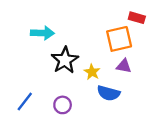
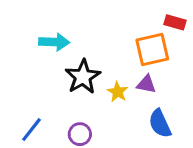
purple triangle: (124, 66) -> (146, 84), moved
blue semicircle: (108, 93) -> (160, 124), moved, turned 50

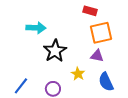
red rectangle: (175, 22) -> (90, 11), moved
yellow star: (118, 92) -> (78, 74), moved

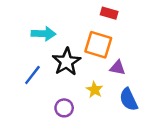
orange square: (101, 33) -> (98, 45), moved, turned 30
blue line: (21, 86) -> (32, 75), moved

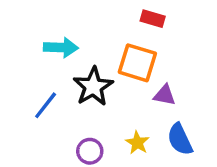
yellow star: (95, 90) -> (137, 143), moved

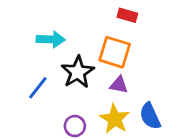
purple triangle: (165, 95) -> (119, 85), moved
yellow star: (137, 143) -> (115, 119), size x1.5

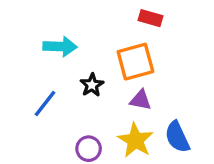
orange square: (115, 52) -> (135, 62), turned -32
black star: (78, 72) -> (92, 85), size x0.6

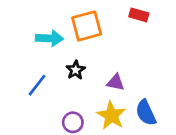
red rectangle: (150, 18) -> (139, 15), moved
orange square: (135, 62) -> (87, 26), moved

